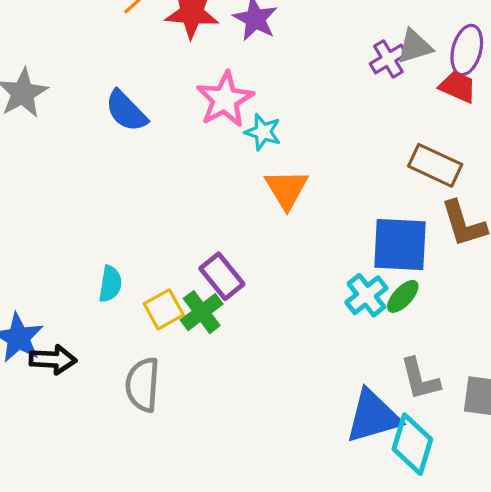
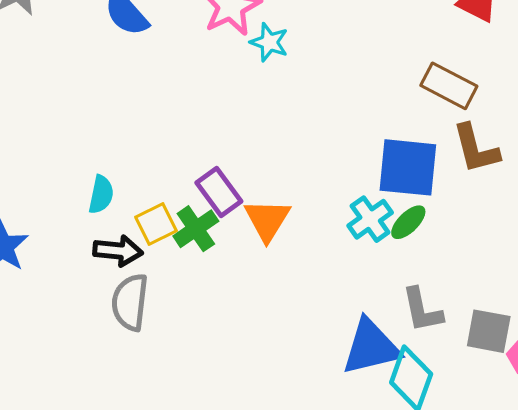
orange triangle: (287, 189) -> (267, 220), moved
black arrow: (53, 360) -> (118, 251), moved

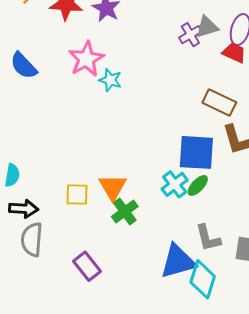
purple rectangle: (219, 192) -> (87, 266), moved
yellow square: (156, 224) -> (77, 195), moved, turned 30
green cross: (196, 229) -> (125, 212), moved

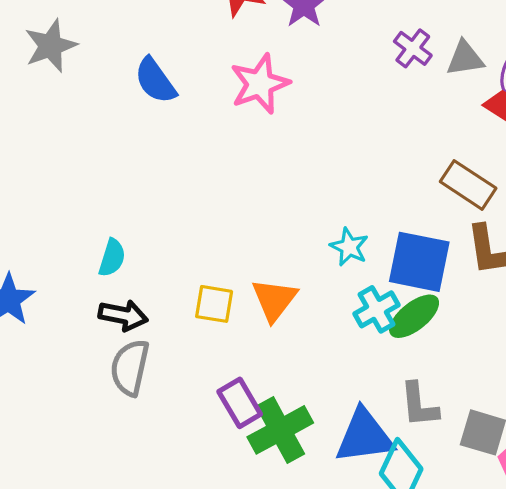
purple cross: (190, 35) -> (413, 48), moved, turned -30
cyan star: (110, 80) -> (349, 247), moved
green ellipse: (198, 185) -> (414, 316), size x1.4
green cross: (125, 212) -> (280, 430), moved, size x1.4
purple rectangle: (87, 266) -> (240, 403), moved

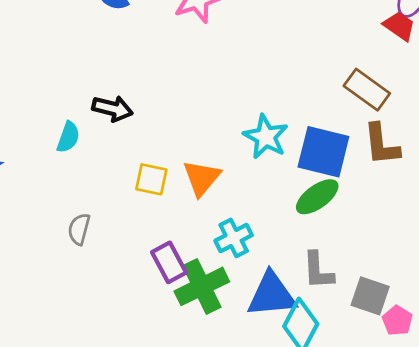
cyan star: (349, 247) -> (266, 137), size x1.4
cyan cross: (377, 309) -> (234, 238), moved
black arrow: (123, 315) -> (112, 109), moved
gray semicircle: (130, 368) -> (79, 229), size x0.7

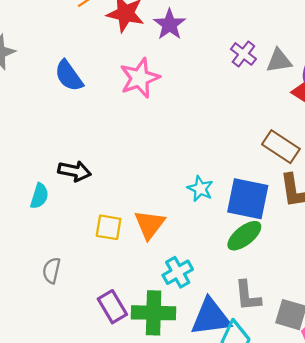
cyan star: (266, 137) -> (200, 189), size x0.7
purple rectangle: (169, 262) -> (112, 307), moved
green cross: (202, 286) -> (154, 313), turned 30

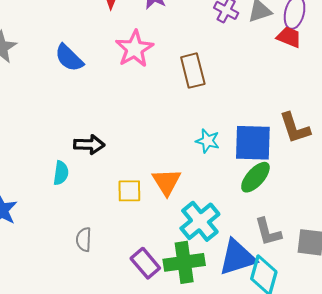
brown rectangle: (281, 147) -> (193, 71), moved, turned 52
cyan cross: (178, 272) -> (200, 221), size x1.4

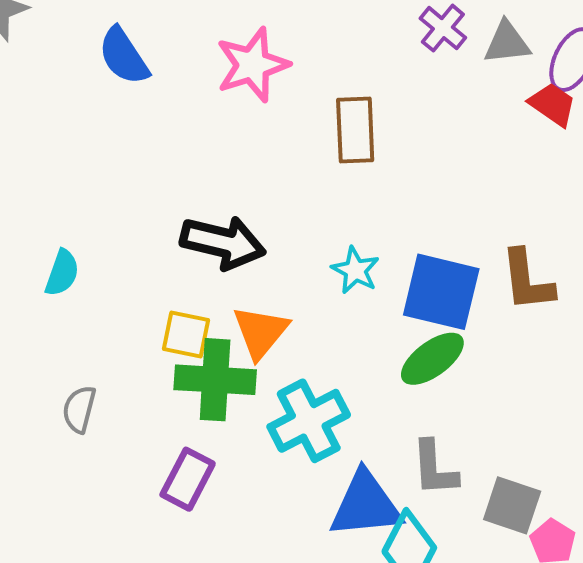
black arrow: (89, 145) -> (223, 242), moved, size x1.4
green cross: (184, 262) -> (215, 380), moved
purple rectangle: (145, 263) -> (188, 479), turned 56

